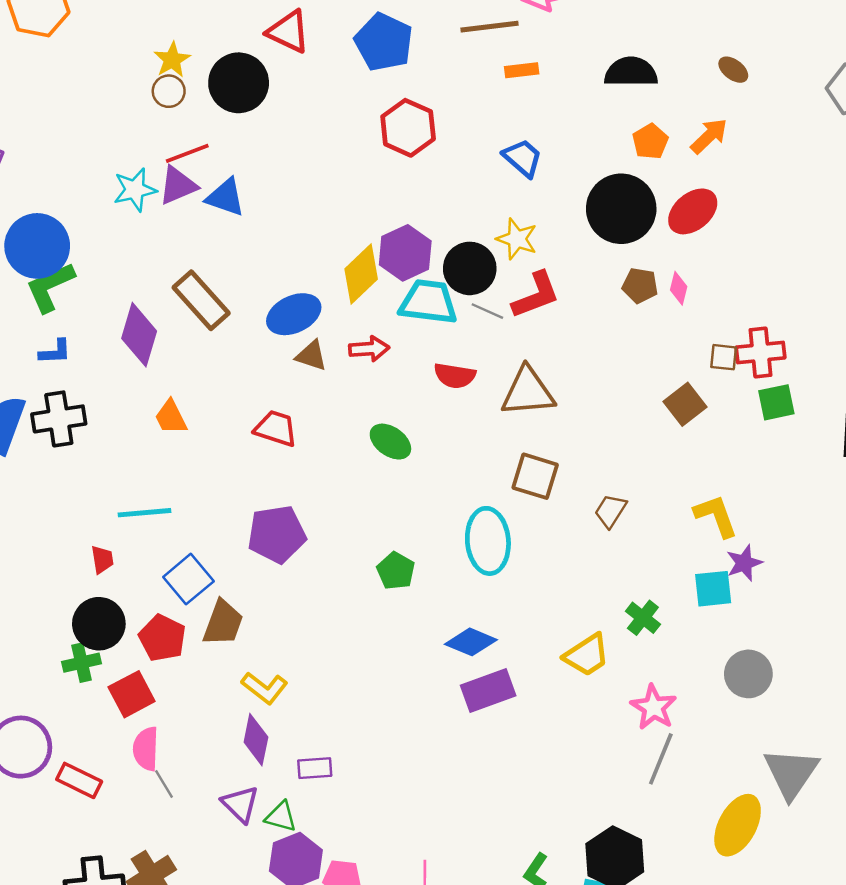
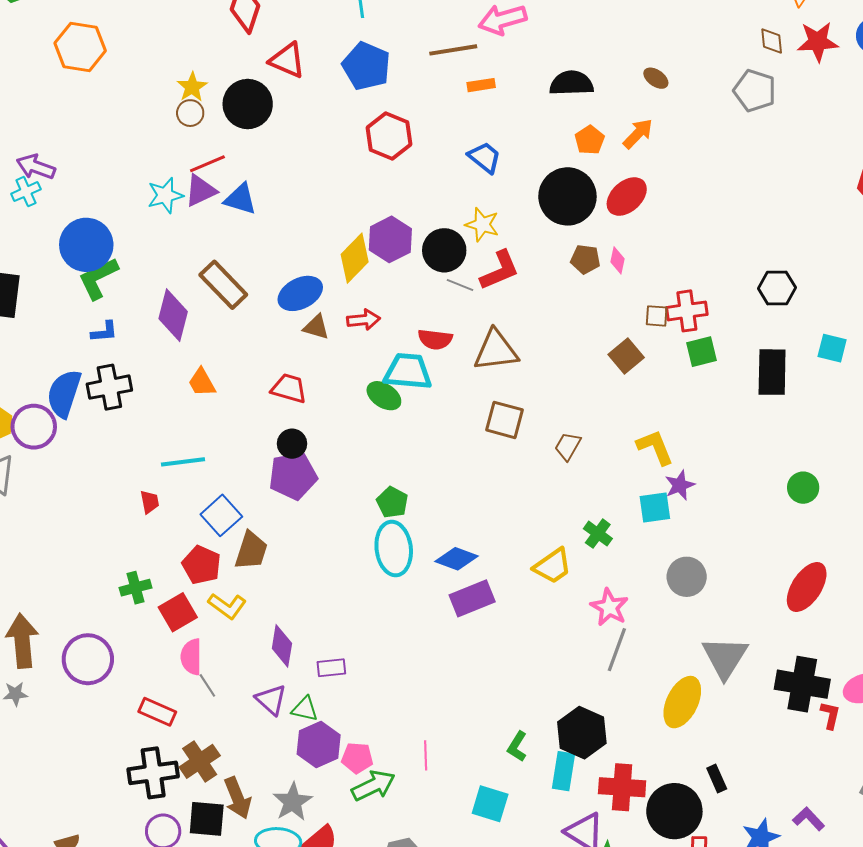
cyan trapezoid: (428, 302) -> (408, 371), moved
cyan ellipse: (488, 541) -> (394, 549), moved
black circle: (99, 624) -> (292, 444), moved, size x0.7
yellow L-shape: (265, 688) -> (227, 606), moved
red rectangle: (79, 780) -> (157, 712), moved

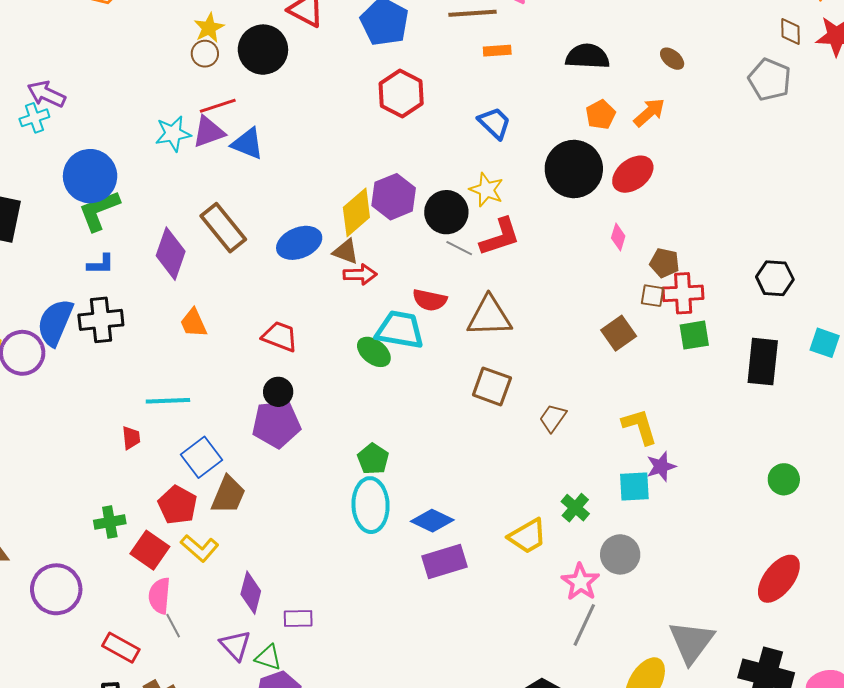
brown pentagon: (585, 259) -> (665, 263), moved
brown triangle: (316, 327) -> (346, 251), moved
gray circle: (687, 577) -> (620, 554), moved
red square: (178, 612) -> (150, 550), turned -30

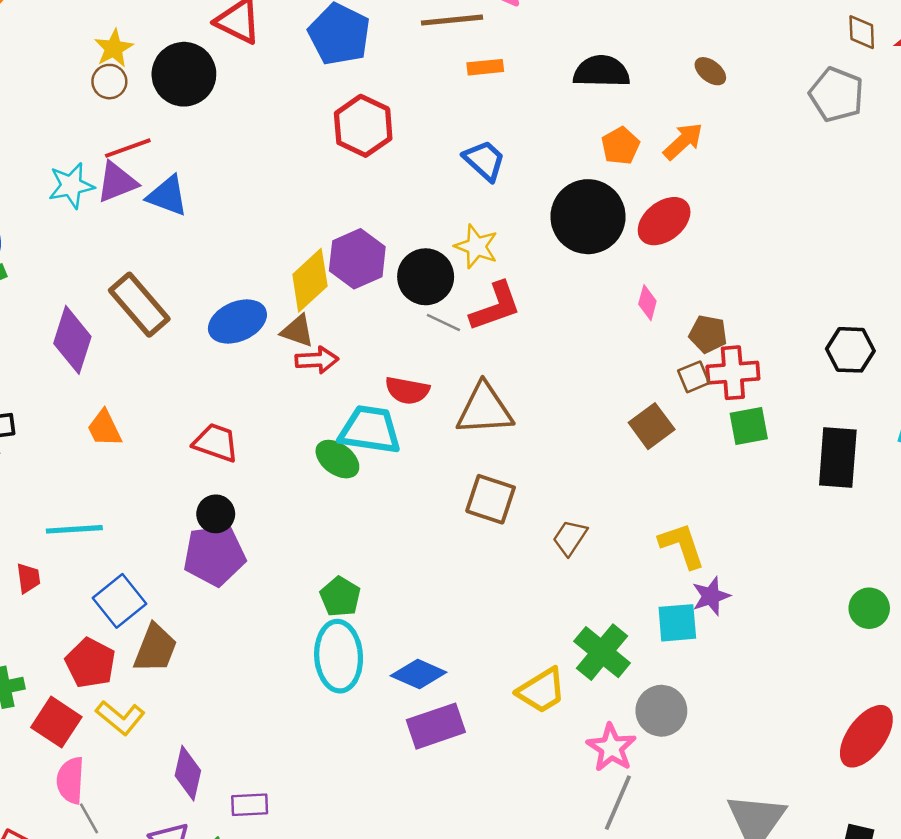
brown square: (652, 296) -> (694, 377), turned -30
green cross: (575, 508) -> (602, 652), size x1.5

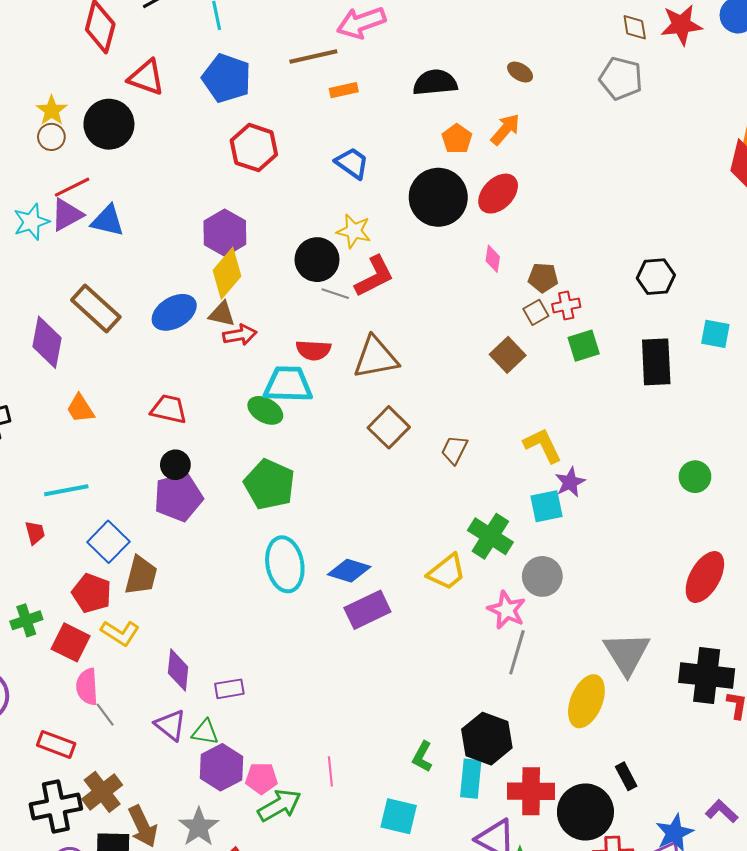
purple hexagon: (357, 259) -> (225, 233), moved
red cross: (733, 373) -> (566, 305), size x0.7
brown square: (491, 499) -> (389, 427), turned 33
green pentagon: (340, 597) -> (269, 484), moved, size x1.6

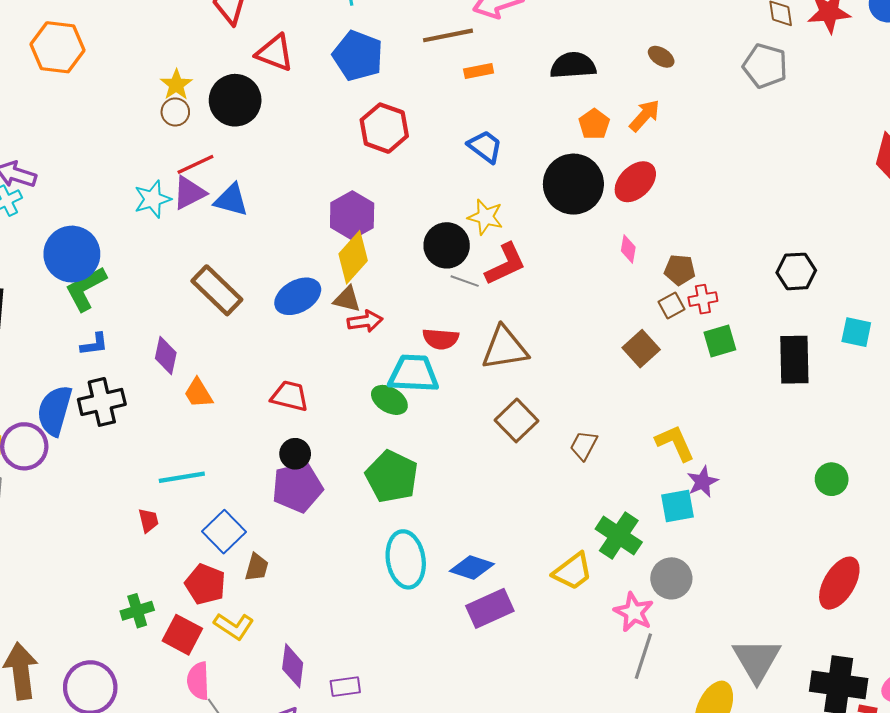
purple diamond: (47, 342) -> (166, 356), moved, size x0.7
brown trapezoid: (141, 575) -> (257, 567), size x0.7

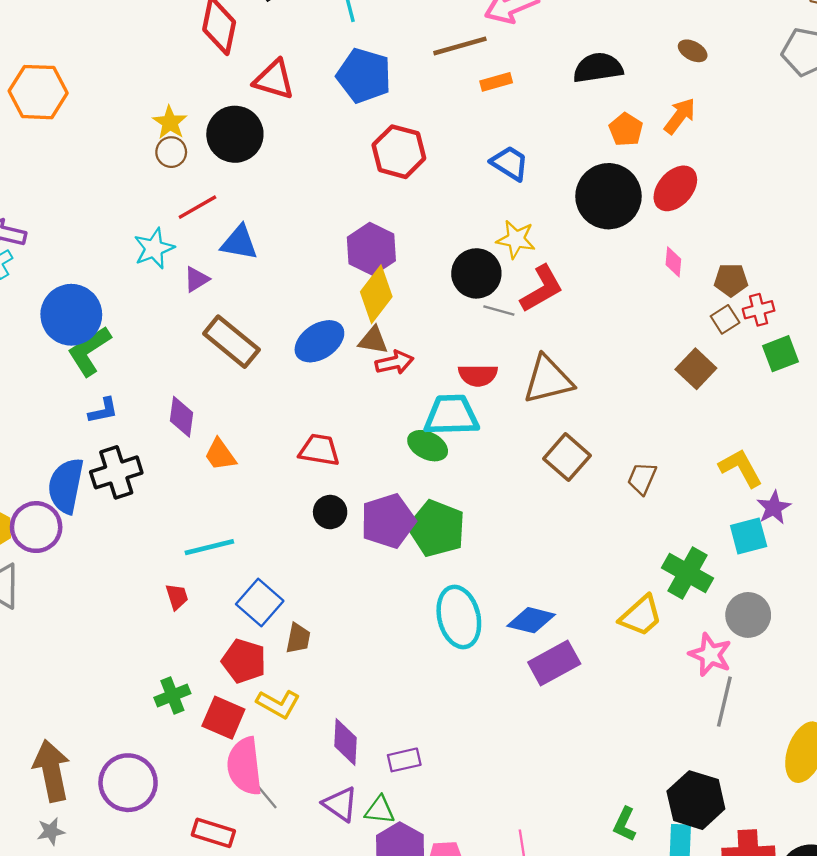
purple triangle: (189, 193) -> (197, 279), moved, size x0.7
purple pentagon: (297, 487) -> (388, 521), moved
pink semicircle: (198, 681) -> (245, 766), size x1.4

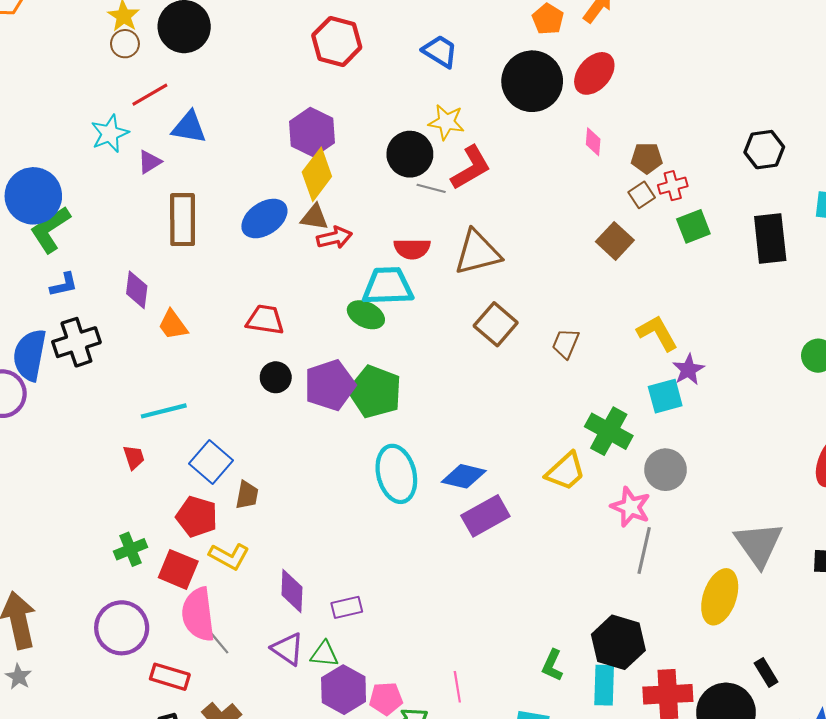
brown rectangle: (231, 342) -> (183, 220), turned 51
purple circle: (128, 783) -> (122, 628), moved
gray star: (51, 831) -> (18, 677), turned -30

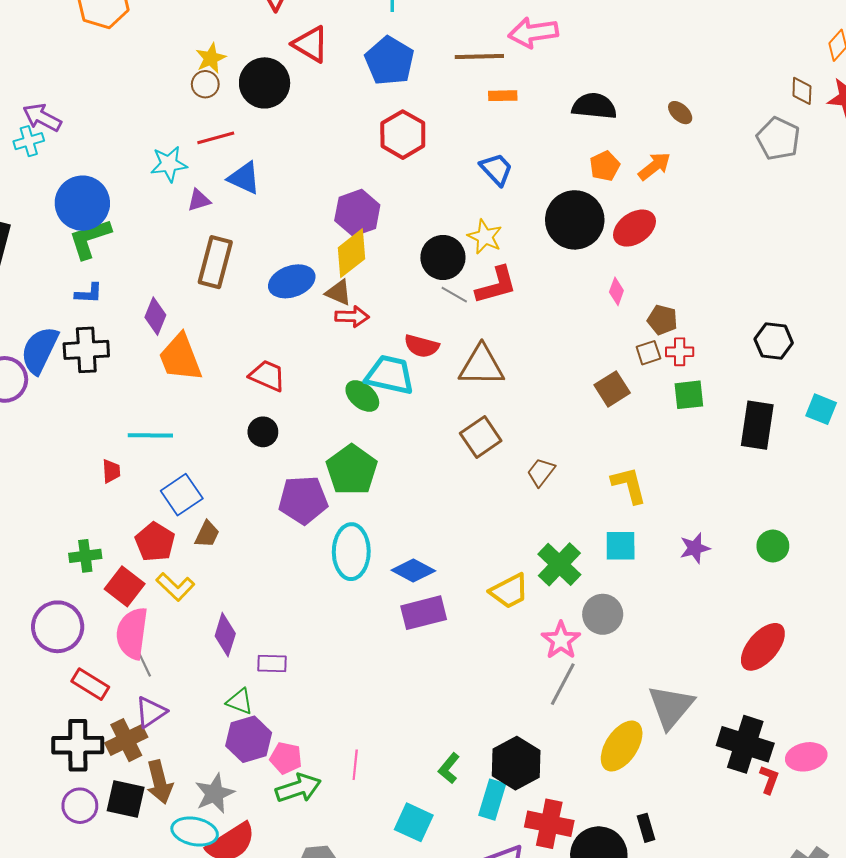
orange trapezoid: (173, 325) -> (180, 358), size x1.6
purple star: (688, 370) -> (695, 548), moved
purple pentagon: (330, 385) -> (303, 500), moved
purple triangle: (288, 649) -> (151, 712), moved, turned 36

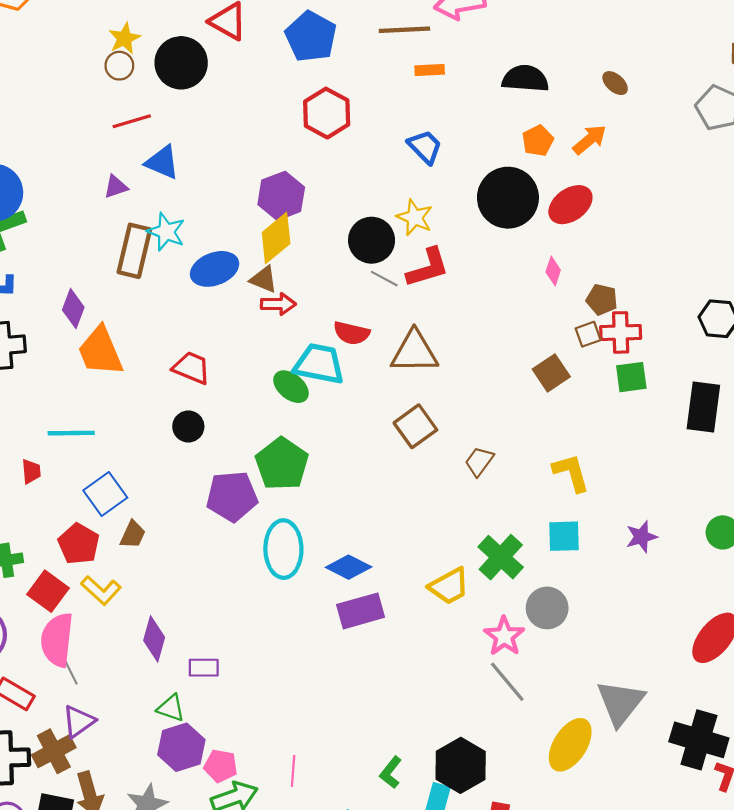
cyan star: (169, 164) -> (166, 232), moved, turned 30
red cross: (680, 352) -> (621, 332), size x1.4
gray line: (563, 684) -> (507, 682), turned -66

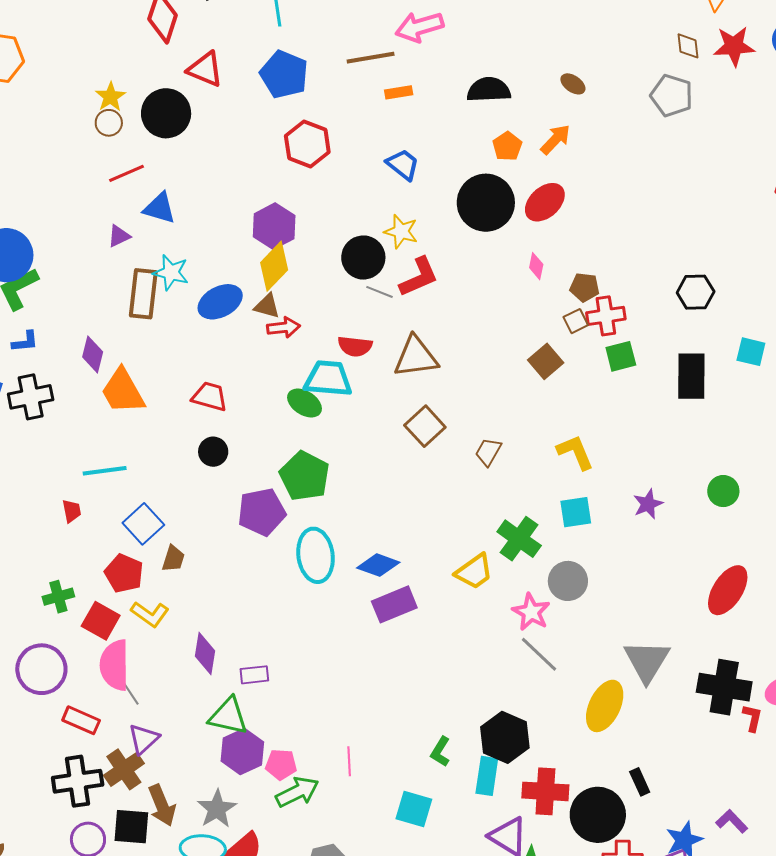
green triangle: (171, 708) -> (228, 716), size x1.5

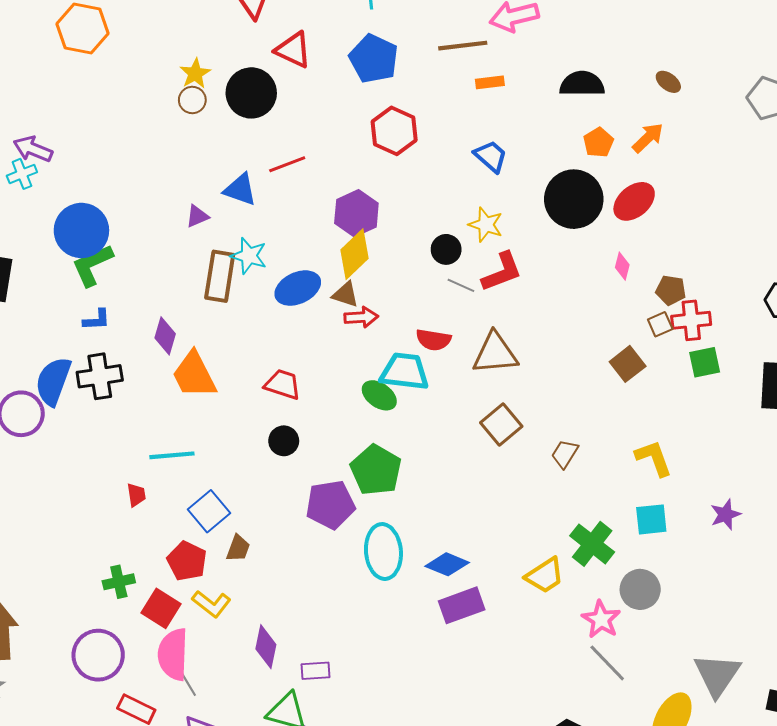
red line: (126, 173) -> (287, 164), moved
black circle: (363, 258) -> (446, 249), size x0.7

